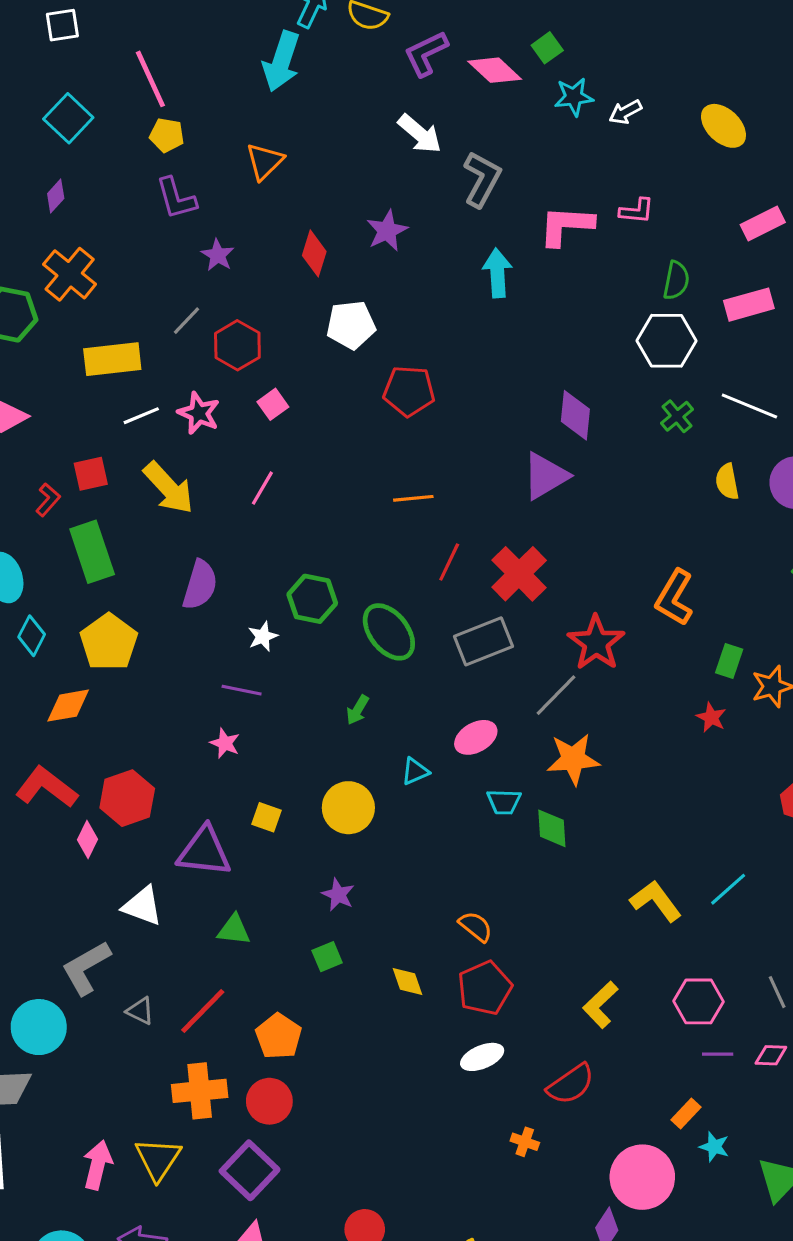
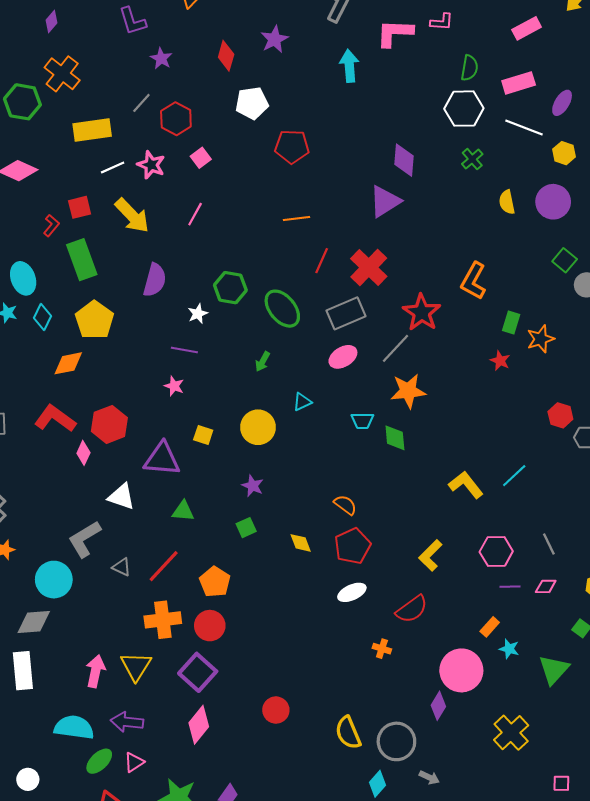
white line: (749, 406) -> (524, 127), moved
pink ellipse: (476, 737) -> (343, 357), moved

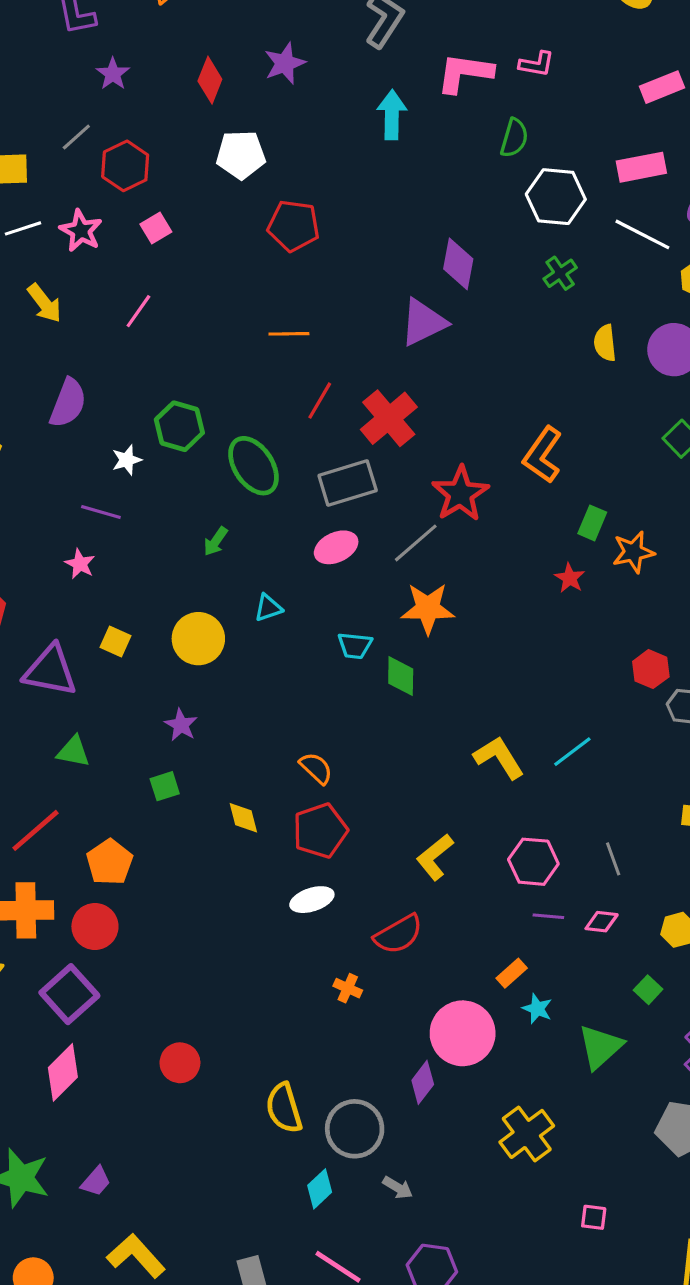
green semicircle: (469, 68) -> (514, 138), moved
yellow arrow: (132, 216) -> (44, 303), size x0.7

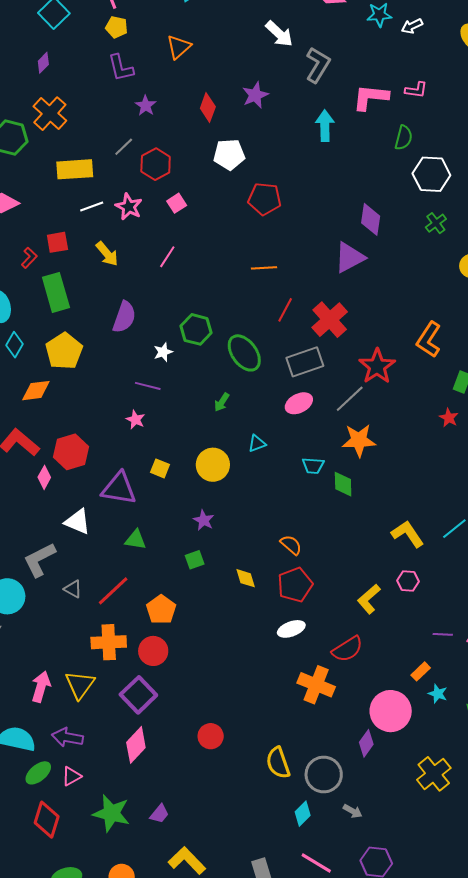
pink hexagon: (533, 862) -> (408, 581), moved, size x0.7
orange cross: (348, 988) -> (316, 685), size x2.0

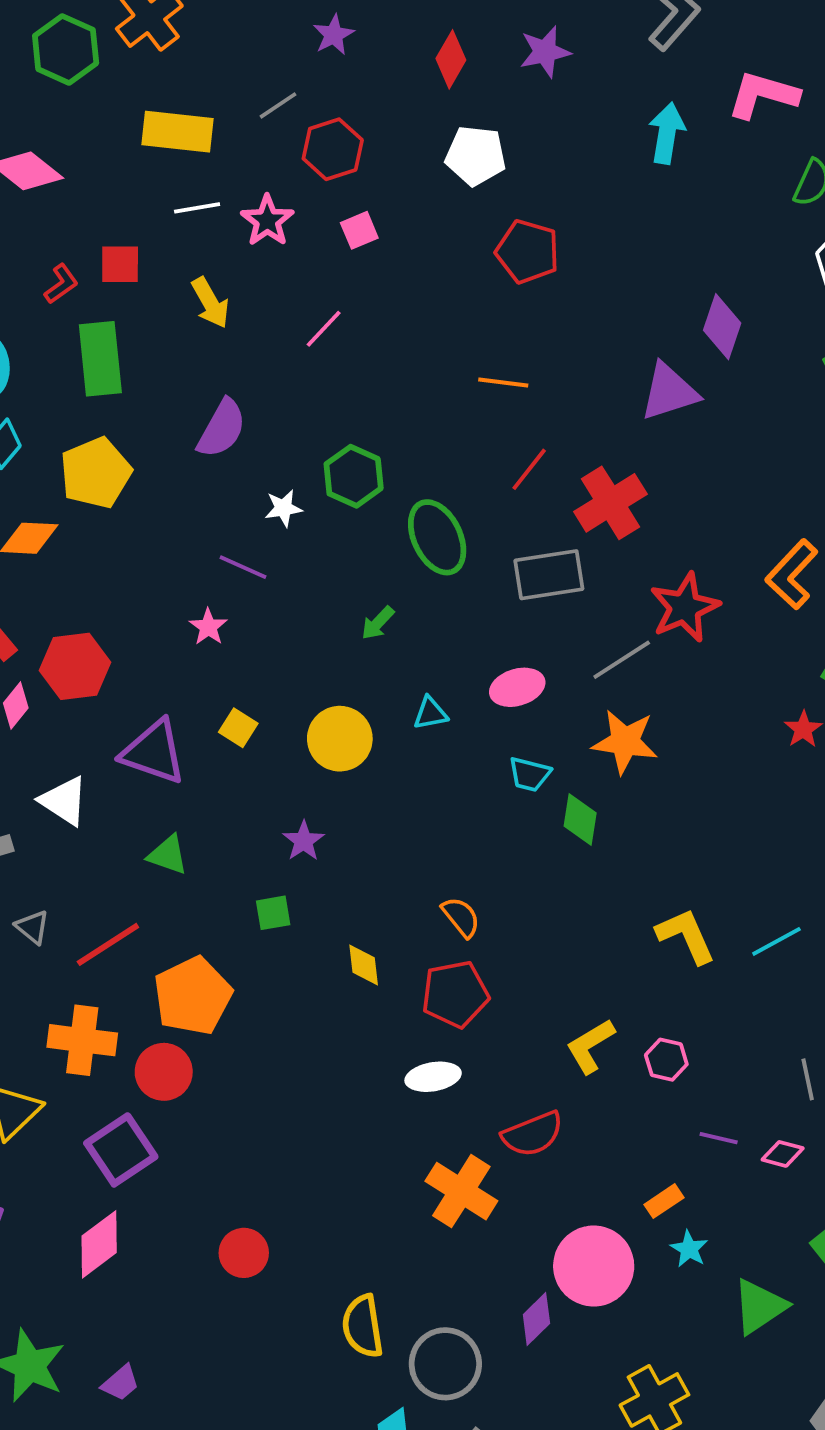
pink ellipse: (299, 403) -> (517, 687), moved
pink hexagon: (408, 581) -> (666, 1060), moved
orange pentagon: (161, 610) -> (193, 996), size x1.4

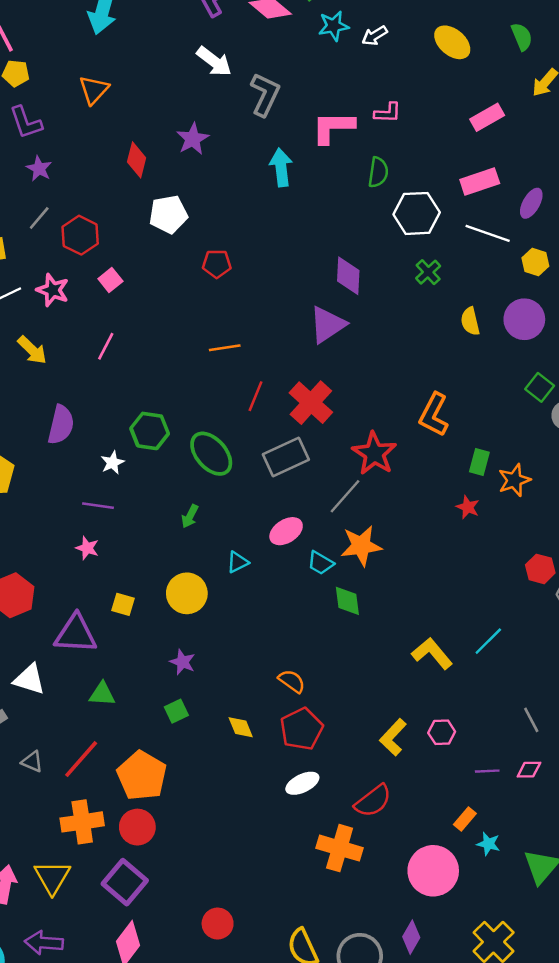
purple star: (334, 35) -> (39, 169), moved
red pentagon: (528, 252) -> (217, 264), size x0.7
cyan trapezoid: (530, 774) -> (321, 563), moved, turned 32
purple diamond: (536, 1319) -> (411, 937), moved

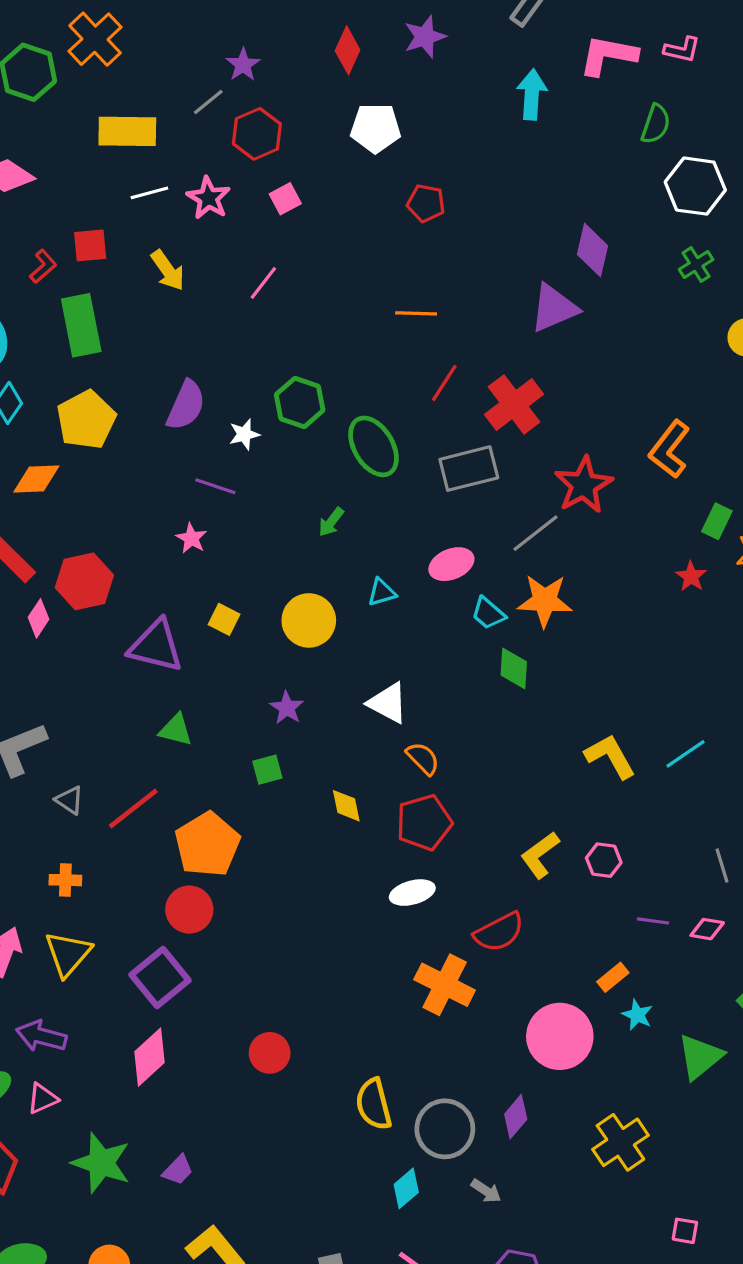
purple star: (39, 169) -> (243, 65), moved
purple semicircle: (61, 425) -> (186, 405), moved
white triangle: (29, 679) -> (388, 703), moved
orange cross: (82, 822) -> (65, 880), moved, size x0.6

